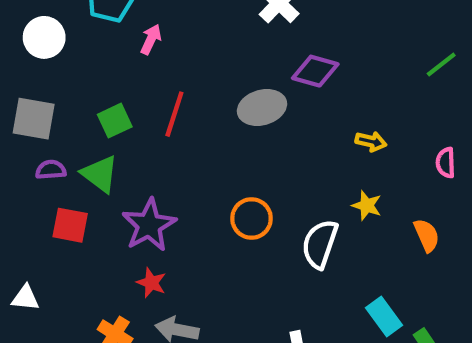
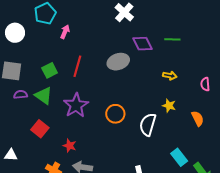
green line: (441, 64) -> (172, 39), moved, turned 42
purple diamond: (315, 71) -> (143, 44), turned 50
red square: (70, 225) -> (40, 129), moved, turned 30
purple star: (149, 225) -> (76, 105), moved

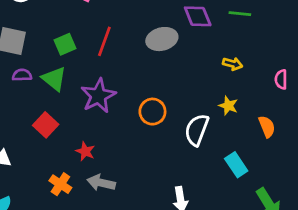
cyan rectangle: (179, 157) -> (236, 165), moved

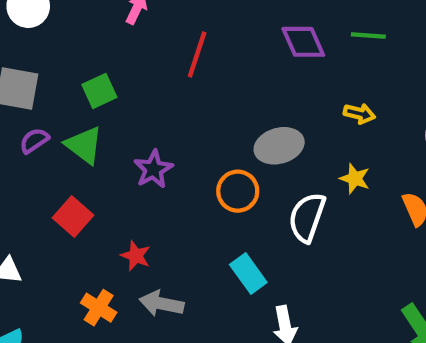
gray ellipse: (162, 39) -> (279, 146), moved
red line: (104, 41) -> (197, 54), moved
purple semicircle: (22, 75) -> (34, 141), turned -30
purple star: (98, 96) -> (153, 169), size x0.7
cyan rectangle: (236, 165) -> (248, 274), moved

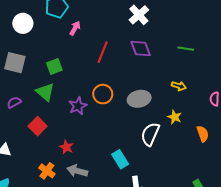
purple diamond: (303, 42) -> (141, 49), moved
purple semicircle: (34, 141) -> (14, 102), moved
orange circle: (238, 191) -> (103, 94), moved

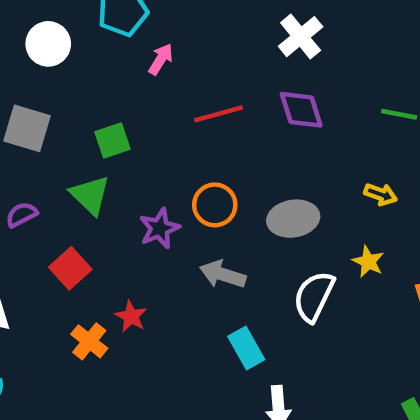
red line: (103, 52) -> (218, 114), turned 50
orange cross: (47, 171) -> (89, 341), moved
gray arrow: (77, 171) -> (223, 274), moved

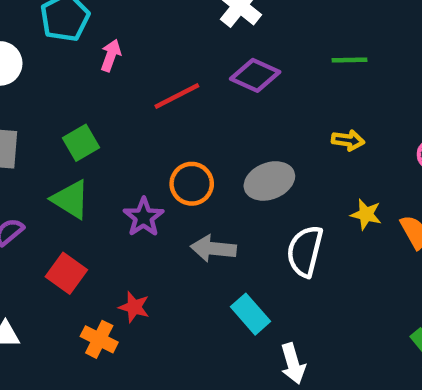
purple diamond: (301, 110) -> (255, 75), turned -36
yellow star: (368, 262) -> (366, 214), moved

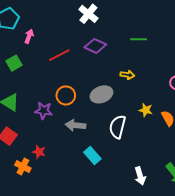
yellow arrow: (348, 140) -> (127, 75), moved
green square: (81, 143) -> (14, 63), moved
purple star: (144, 217) -> (44, 111), turned -30
white arrow: (293, 364) -> (140, 176), moved

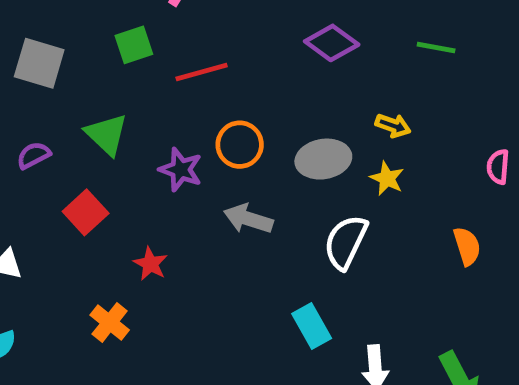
red line: (59, 55) -> (202, 72), moved
yellow star: (146, 110) -> (387, 178), moved
cyan rectangle: (92, 155) -> (312, 326), moved
orange cross: (23, 167) -> (110, 322), moved

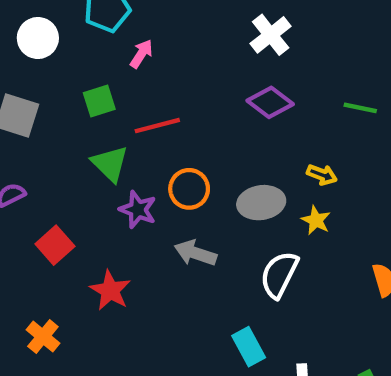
green triangle: (107, 134) -> (110, 164), moved
red star: (150, 264) -> (110, 290), size x1.4
orange cross: (110, 322) -> (43, 336), moved

